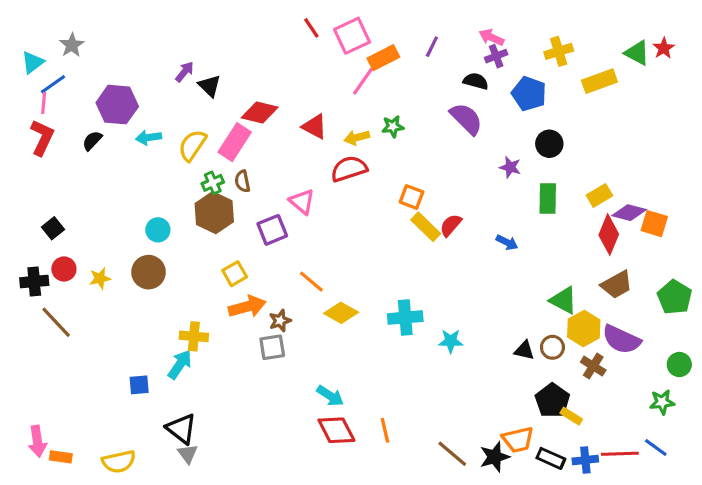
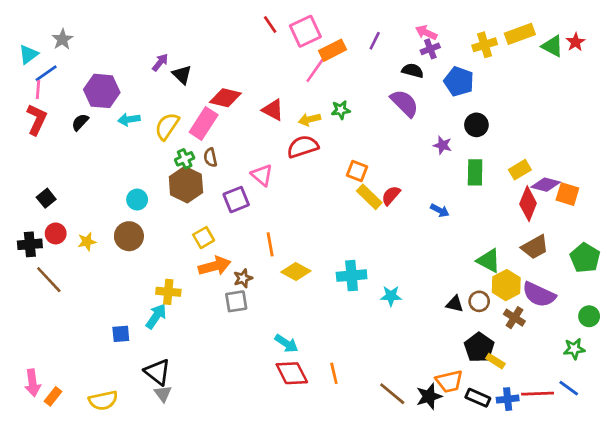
yellow rectangle: (599, 81) -> (520, 34), moved
orange line: (311, 282) -> (270, 244), turned 40
orange rectangle: (61, 457) -> (53, 396), turned -60

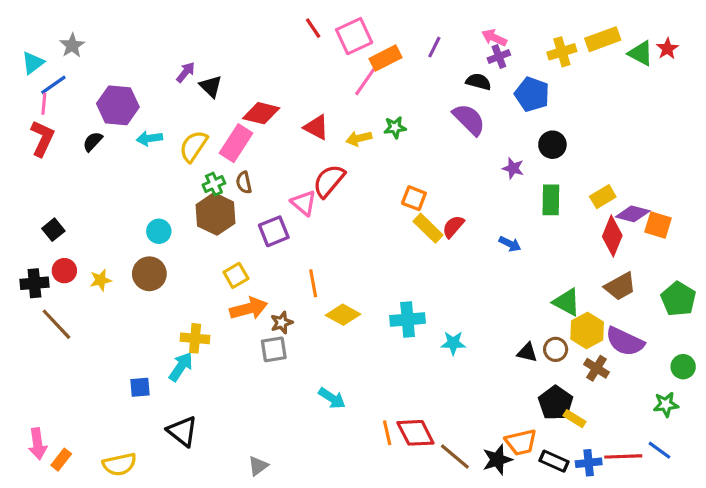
red semicircle: (303, 147) -> (329, 181), moved, turned -32
red diamond: (292, 373) -> (415, 433), moved
gray triangle: (163, 394) -> (258, 466), moved, turned 30

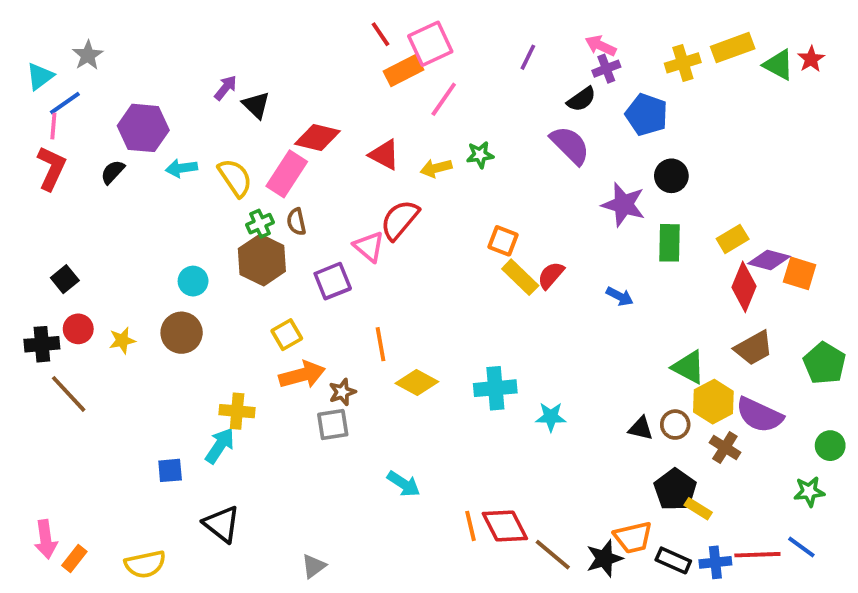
orange rectangle: (386, 58) -> (403, 71), moved
black semicircle: (478, 82) -> (581, 99), turned 130
yellow semicircle: (193, 146) -> (235, 178), turned 112
purple star: (513, 168) -> (624, 205), size x1.6

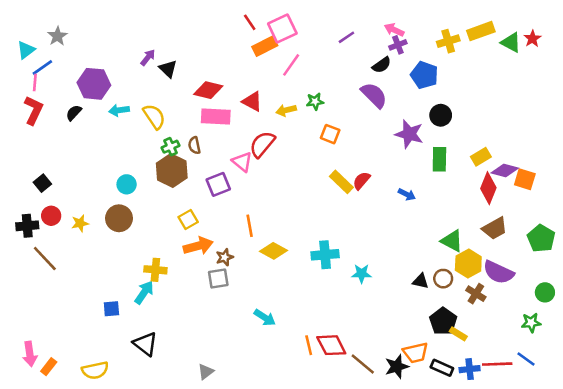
purple line: (528, 57) -> (346, 37), turned 30
pink rectangle: (287, 174) -> (216, 116), moved, turned 60
orange square: (503, 241) -> (330, 134), moved

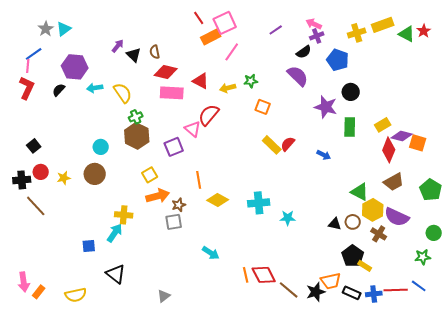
cyan triangle: (26, 50) -> (64, 29), moved
brown semicircle: (194, 145) -> (155, 52), moved

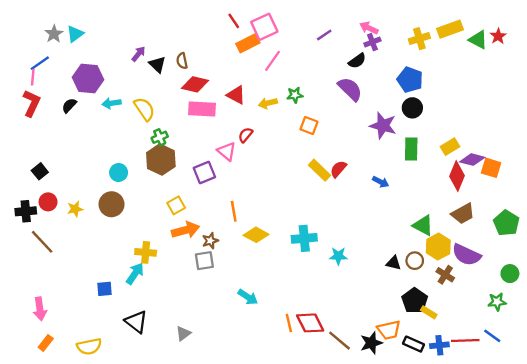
blue pentagon: (338, 60) -> (410, 80), moved
red semicircle: (209, 115) -> (245, 135), size x0.6
pink arrow: (24, 282) -> (40, 309), moved
gray triangle: (164, 296) -> (183, 334), moved

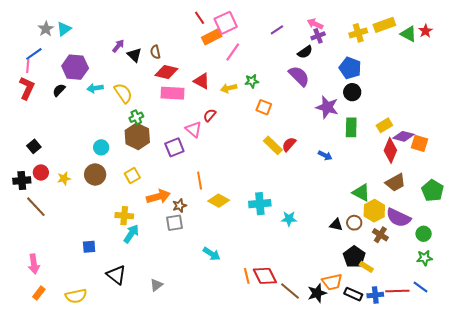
yellow square: (176, 205) -> (132, 176), moved
cyan arrow: (135, 274) -> (131, 234), moved
green circle: (510, 274) -> (424, 234), moved

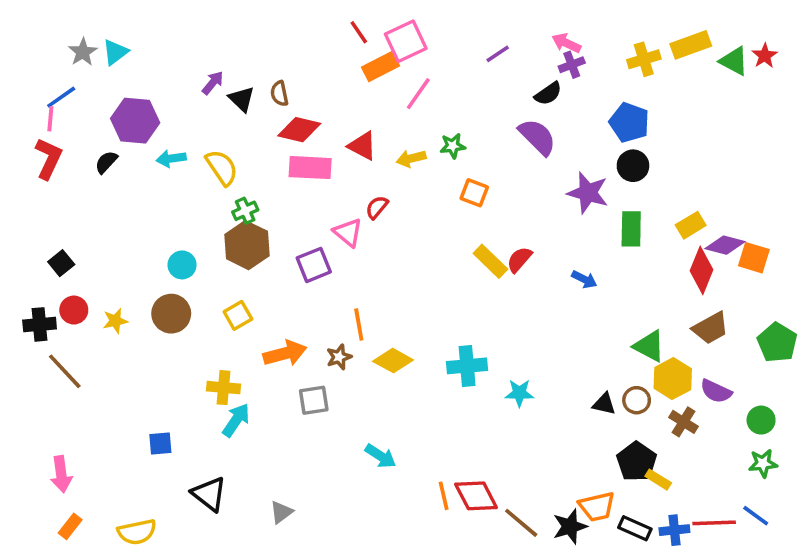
brown star: (179, 206) -> (339, 357), moved
purple semicircle: (398, 218) -> (716, 391), size x0.7

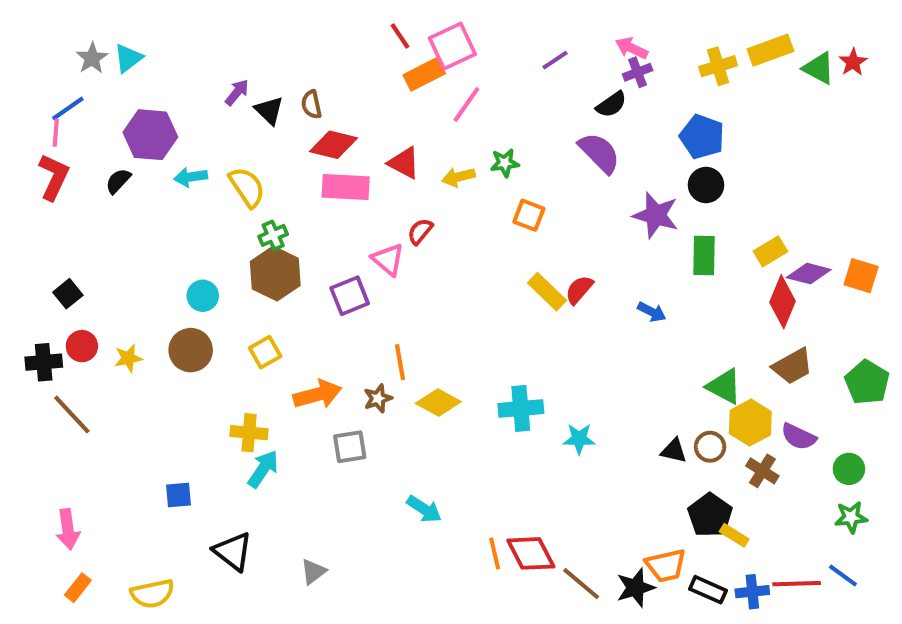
orange square: (754, 258) -> (861, 276), moved

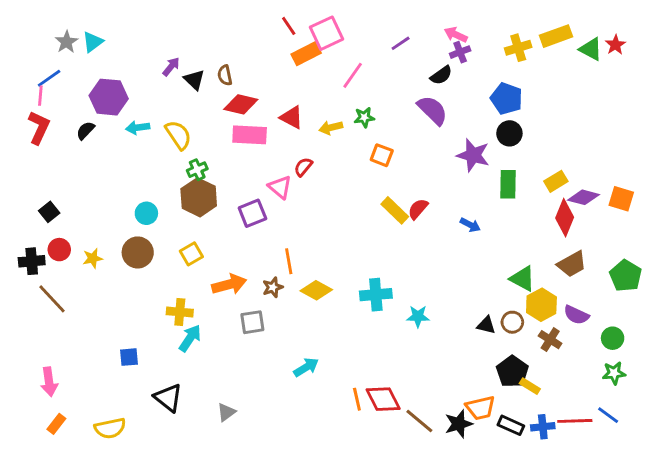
pink line: (466, 104) -> (353, 75), moved
cyan arrow: (424, 509) -> (306, 367), turned -65

